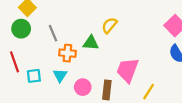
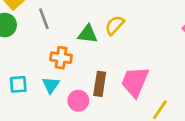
gray line: (53, 33) -> (44, 19), moved
green triangle: (91, 43) -> (88, 34), moved
brown rectangle: (107, 90) -> (100, 84), moved

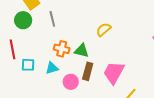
green triangle: (88, 34) -> (82, 51), moved
cyan triangle: (51, 85) -> (52, 68), turned 32

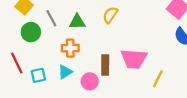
green circle: (23, 20) -> (31, 32), moved
green triangle: (82, 51) -> (77, 22), moved
pink trapezoid: (114, 73) -> (134, 59), turned -100

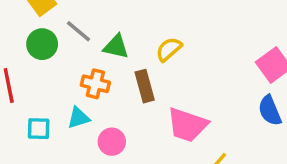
gray line: (51, 18) -> (78, 31), turned -36
brown rectangle: (105, 65) -> (145, 86), moved, turned -30
cyan square: (38, 75) -> (39, 129), moved

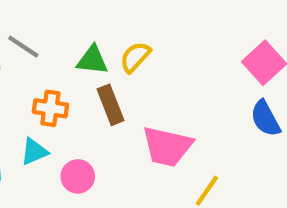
green triangle: (116, 47) -> (92, 60), moved

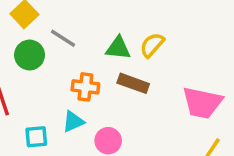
brown rectangle: (110, 105) -> (133, 83), turned -48
pink trapezoid: (167, 146) -> (202, 103), moved

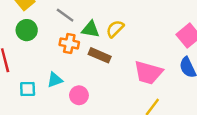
gray line: (63, 38) -> (65, 15), moved
orange cross: (85, 87) -> (69, 43), moved

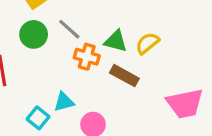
gray line: (65, 15) -> (69, 29), moved
pink trapezoid: (148, 73) -> (185, 104), turned -32
cyan square: (28, 89) -> (38, 118), moved, turned 35

